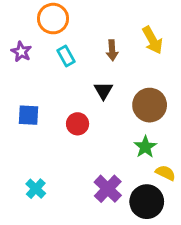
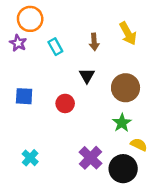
orange circle: (53, 19) -> (30, 19), moved

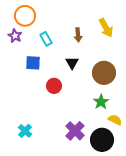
blue square: (24, 96) -> (33, 63), moved

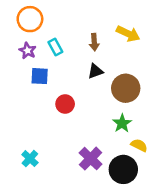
yellow arrow: (106, 28) -> (128, 34), turned -36
purple star: (15, 36) -> (28, 51), moved
black triangle: (72, 63) -> (95, 71), moved, turned 40

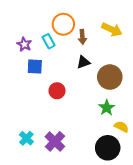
orange circle: (30, 19) -> (63, 24), moved
purple cross: (91, 159) -> (55, 141), moved

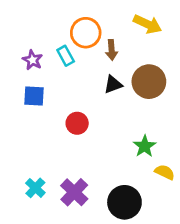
yellow arrow: (112, 30) -> (147, 24), moved
blue square: (35, 66) -> (34, 96), moved
brown circle: (110, 77) -> (149, 82), moved
black circle: (108, 148) -> (124, 202), moved

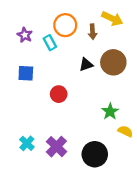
brown arrow: (112, 50) -> (93, 32), moved
purple star: (33, 60) -> (25, 35), moved

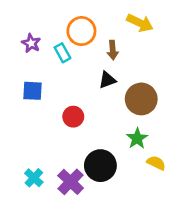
brown arrow: (93, 32) -> (113, 50), moved
brown circle: (113, 62) -> (141, 99), moved
black circle: (95, 154) -> (100, 166), moved

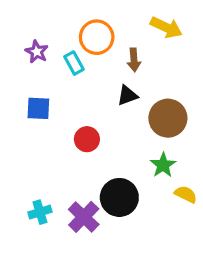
cyan cross: (34, 178) -> (40, 212), turned 30

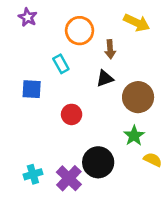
purple star: (37, 52) -> (28, 17), moved
cyan rectangle: (74, 63) -> (61, 64), moved

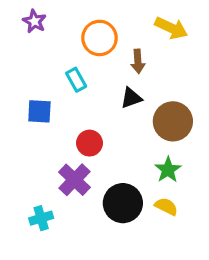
yellow semicircle: (153, 160) -> (166, 206), moved
purple cross: (69, 178) -> (74, 180), moved

